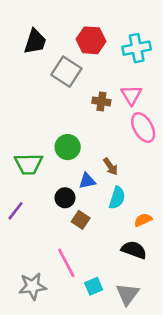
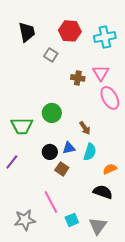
black trapezoid: (35, 42) -> (27, 32), turned -30
gray square: (66, 72) -> (51, 55), size x0.6
blue triangle: (87, 181) -> (69, 148), moved

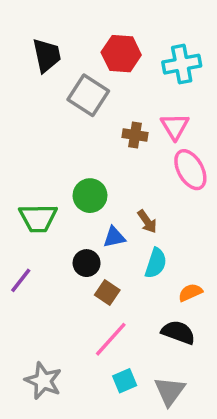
gray square: (51, 55) -> (88, 95), size x1.6
blue triangle: (69, 148) -> (114, 237), moved
pink line: (51, 202) -> (111, 339), moved, turned 70
gray star: (25, 220) -> (43, 381), turned 30

